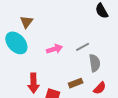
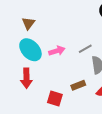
cyan ellipse: (16, 43) -> (30, 50), moved
red arrow: (33, 83) -> (26, 78), moved

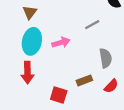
gray line: (85, 49) -> (92, 25), moved
cyan ellipse: (30, 50) -> (32, 41), turned 55

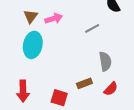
pink arrow: (61, 42) -> (54, 19), moved
red arrow: (27, 73) -> (23, 91), moved

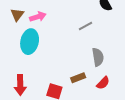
brown triangle: (31, 16) -> (17, 15), moved
pink arrow: (54, 19) -> (38, 17), moved

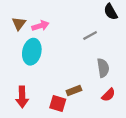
brown rectangle: (78, 78) -> (74, 91), moved

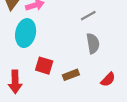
gray semicircle: (103, 68) -> (93, 43), moved
red square: (58, 103) -> (44, 66), moved

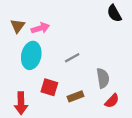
gray line: (88, 16) -> (72, 58), moved
gray semicircle: (93, 43) -> (103, 78), moved

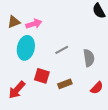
brown triangle: (18, 26) -> (14, 22), turned 32
gray semicircle: (103, 78) -> (89, 58), moved
red arrow: (21, 103) -> (17, 90), turned 42

